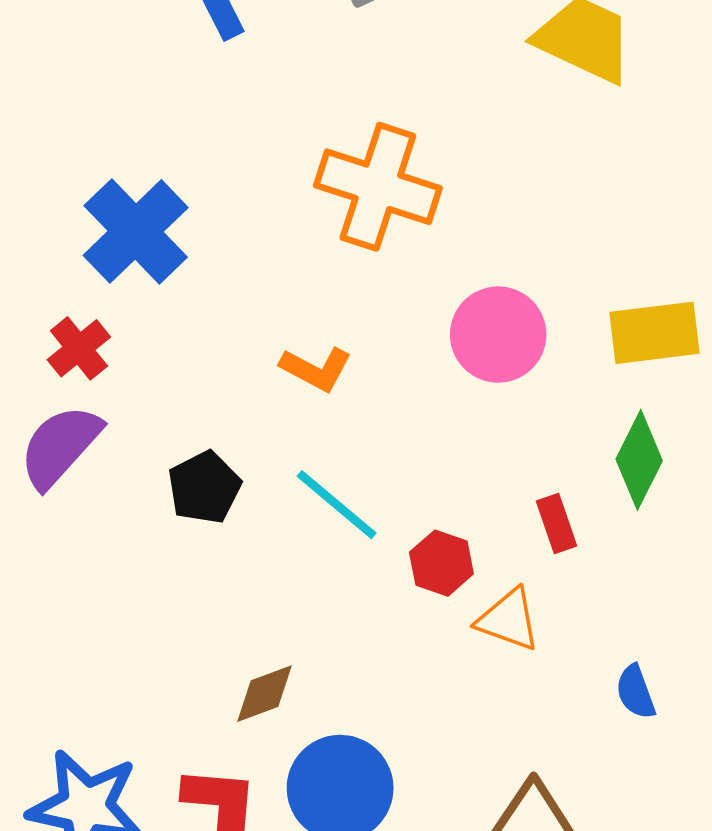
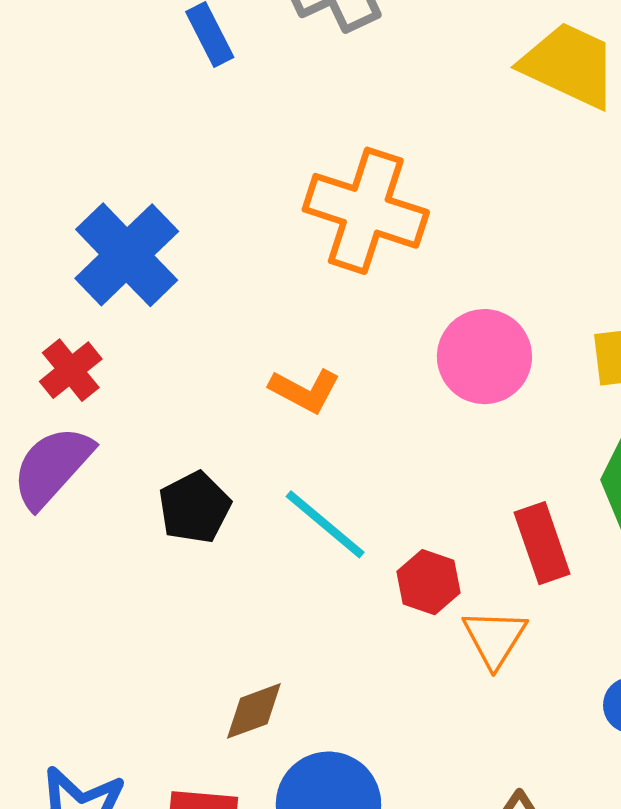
red rectangle: (557, 524) -> (542, 543), size x1.4
orange triangle: (508, 620) -> (495, 638), turned 42

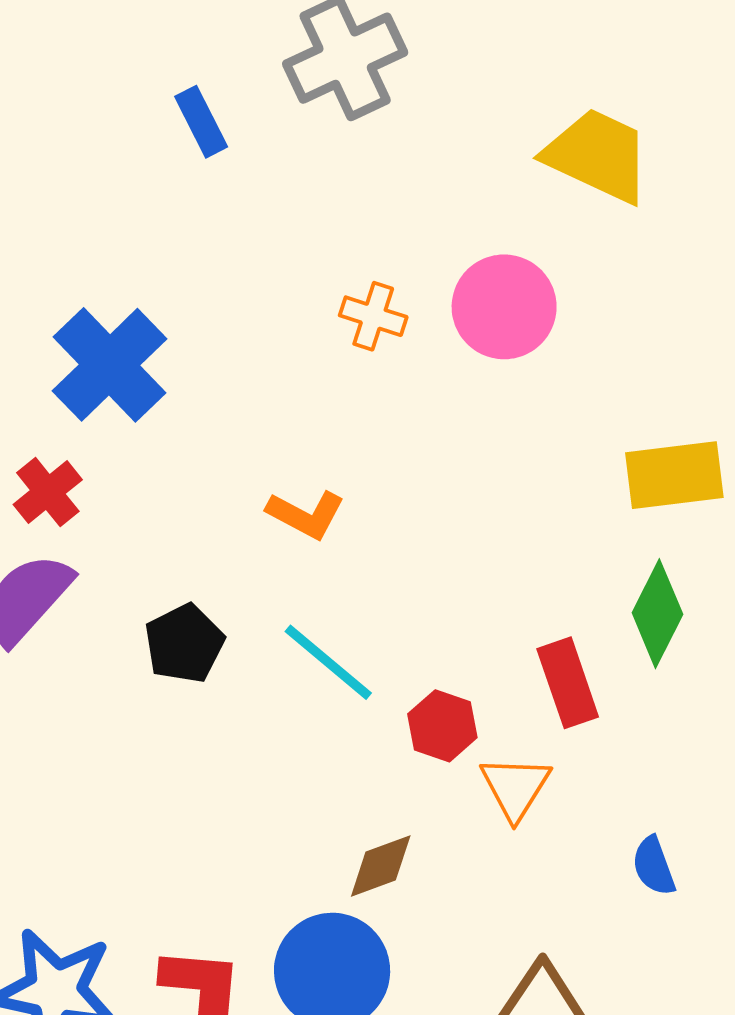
orange cross: (366, 211) -> (373, 316), size x0.5
pink circle: (484, 357) -> (504, 307), moved
brown diamond: (254, 711) -> (381, 866), moved

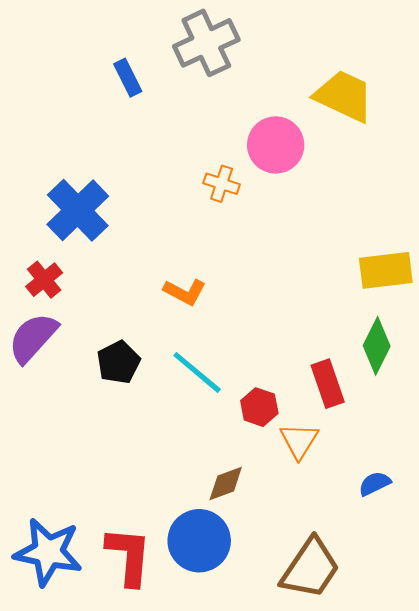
pink circle: (504, 307) -> (276, 145), moved
blue semicircle: (654, 866) -> (375, 484), turned 84

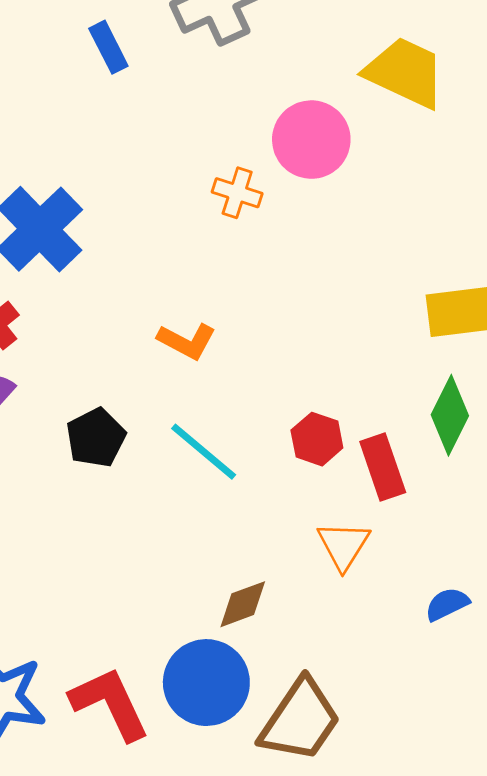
red hexagon: (259, 407) -> (317, 439), moved
red L-shape: (129, 556) -> (110, 704), turned -30
brown trapezoid: (310, 568) -> (300, 720), moved

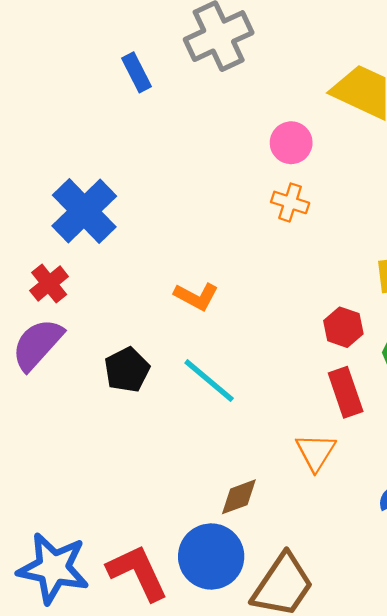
pink circle: (311, 140) -> (291, 143), size x0.7
orange cross: (237, 193) -> (290, 202), moved
red hexagon: (317, 439) -> (343, 327), moved

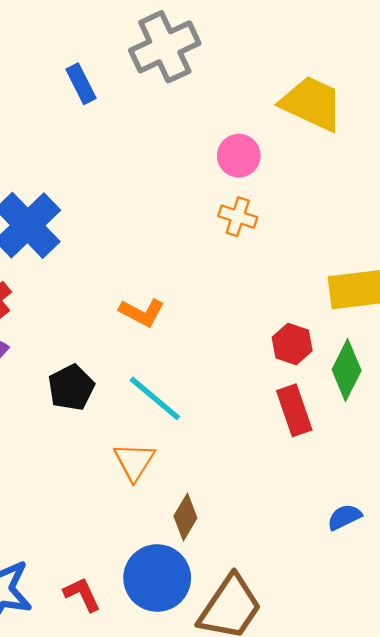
orange triangle: (316, 452) -> (134, 462), moved
brown diamond: (239, 497) -> (185, 517), turned -39
red L-shape: (138, 572) -> (82, 594), size x0.6

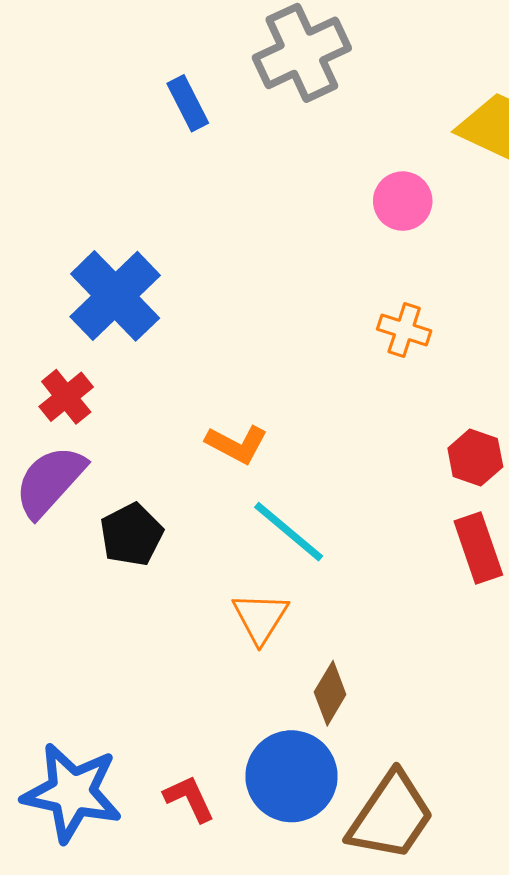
orange cross: (238, 217) -> (404, 330), moved
orange L-shape: (142, 312) -> (237, 444), moved
black pentagon: (71, 388) -> (131, 535), moved

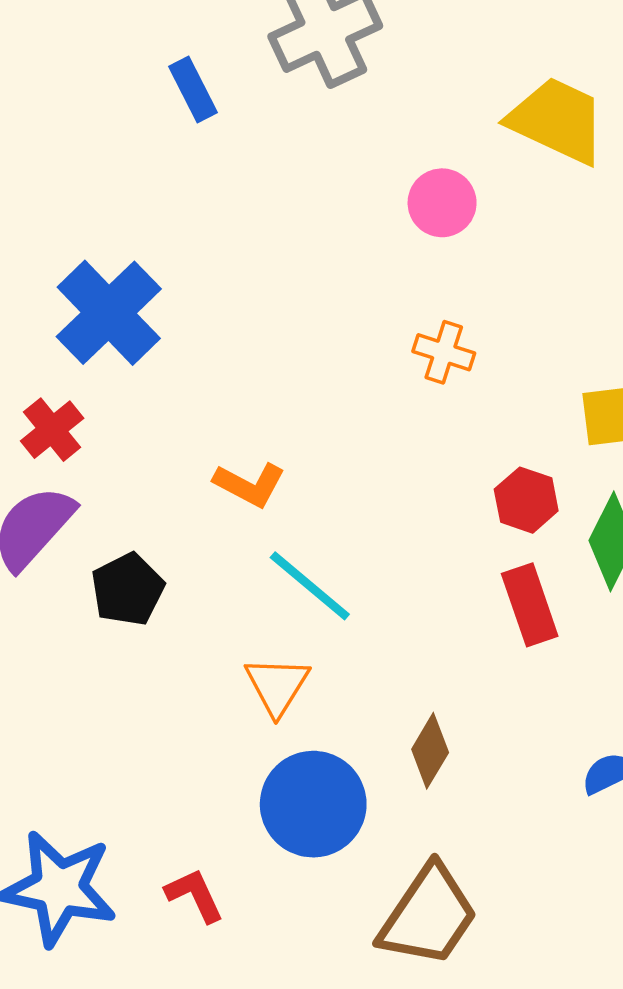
brown diamond: (330, 693) -> (430, 751), moved
blue circle: (292, 776) -> (313, 804), moved

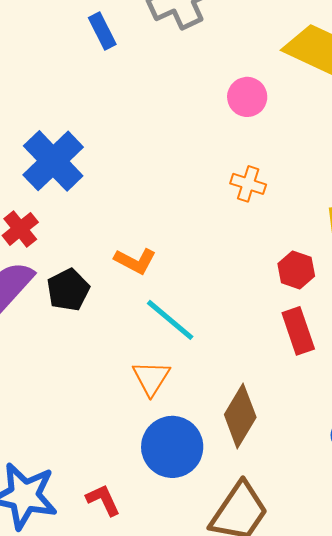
black pentagon: (128, 589) -> (68, 290), moved
brown diamond: (430, 751) -> (240, 416), size x1.5

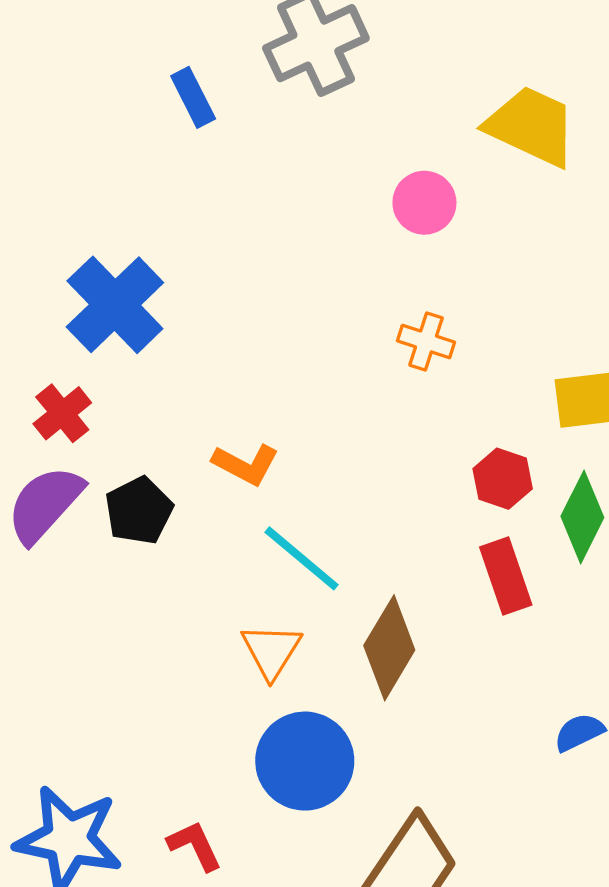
brown diamond: (240, 416) -> (389, 648), moved

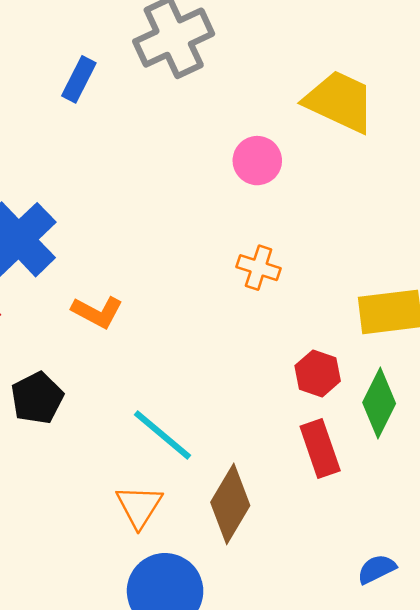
blue rectangle: (193, 97) -> (79, 79), turned 54
orange L-shape: (246, 464) -> (97, 312), moved

